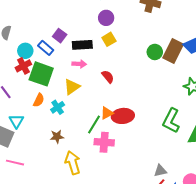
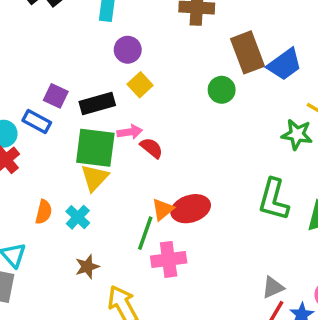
brown rectangle: (173, 51) -> (248, 52), moved, turned -35
pink arrow: (79, 64) -> (130, 132), moved
green square: (41, 74) -> (95, 148), moved

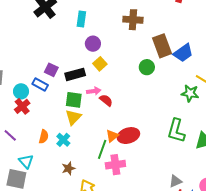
green square: (95, 148) -> (74, 100), size x0.7

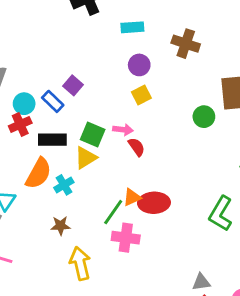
cyan rectangle: (81, 19) -> (132, 27), turned 63
brown cross: (133, 20) -> (186, 44), moved
black rectangle: (75, 74) -> (52, 140), moved
orange semicircle: (44, 137) -> (38, 173), size x1.6

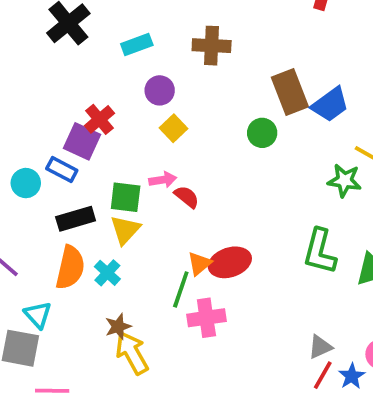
purple square: (73, 85) -> (82, 141), size x1.4
red cross: (20, 124) -> (99, 119), moved
yellow arrow: (80, 263) -> (132, 353), moved

